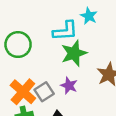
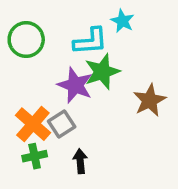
green circle: (18, 45) -> (26, 40), moved
purple star: (69, 86) -> (75, 85), moved, size x1.5

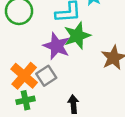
black arrow: (80, 161) -> (73, 104), moved

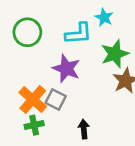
green star: (77, 36) -> (115, 54), moved
gray square: (46, 76) -> (56, 99), turned -30

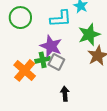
gray square: (56, 99) -> (56, 62), moved
green cross: (34, 125) -> (43, 60), moved

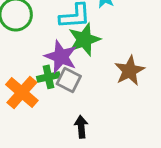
green star: (89, 34) -> (84, 39), moved

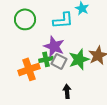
green star: (84, 39) -> (79, 59), moved
orange cross: (22, 93) -> (29, 69), turned 30

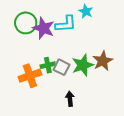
purple star: (54, 46) -> (44, 28), moved

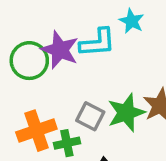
green circle: (26, 23) -> (29, 61), moved
green cross: (48, 65) -> (67, 143), moved

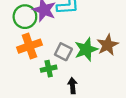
orange cross: (36, 131) -> (29, 46), moved

